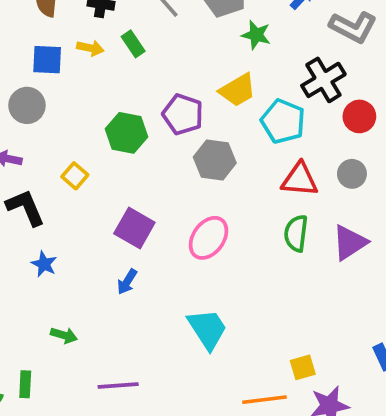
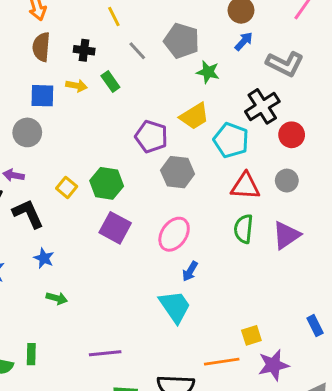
green hexagon: (126, 133) -> (107, 183), moved
blue arrow: (127, 282) -> (190, 271), moved
green arrow: (64, 335) -> (57, 298), moved

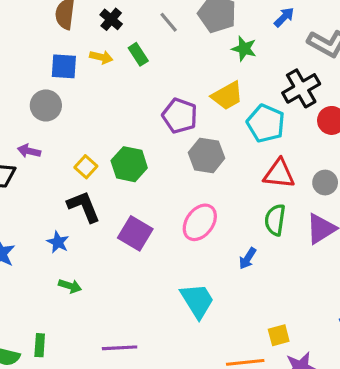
black cross: (84, 50) -> (111, 19), turned 30
gray circle: (287, 181) -> (325, 183), moved
black L-shape: (28, 214) -> (84, 207), moved
purple square: (115, 228) -> (135, 233), moved
blue arrow: (190, 271) -> (247, 258), moved

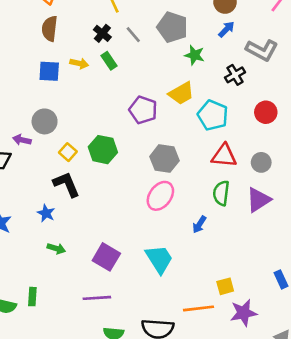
black cross: (111, 19) -> (102, 33), moved
black cross: (301, 88) -> (235, 75), moved, size x0.7
gray circle: (46, 105) -> (45, 121), moved
gray hexagon: (206, 155) -> (164, 159), moved
purple square: (135, 233) -> (106, 257), moved

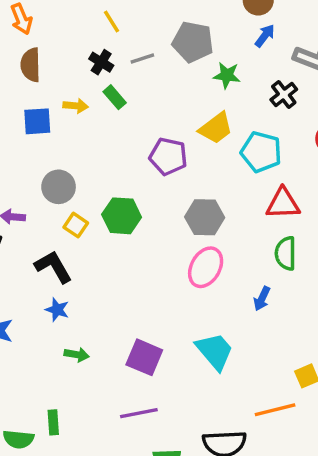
gray line: (133, 35) -> (142, 58), turned -60
gray circle: (45, 121) -> (59, 187), moved
black L-shape: (67, 184) -> (53, 267), moved

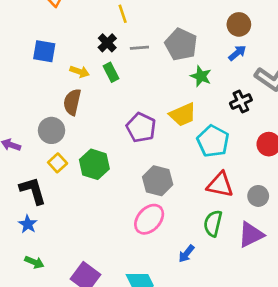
brown semicircle: (31, 65) -> (72, 102), moved
blue square: (37, 121) -> (44, 51), moved

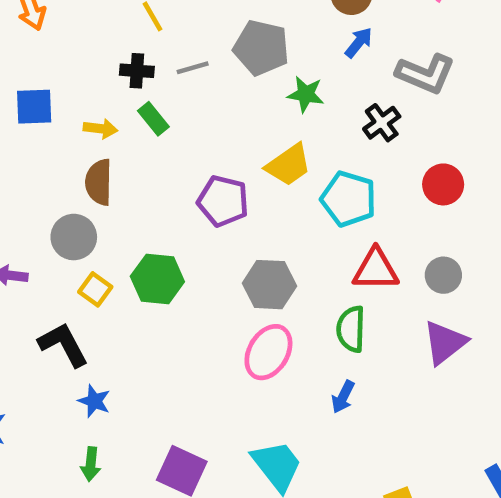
black cross: (107, 43) -> (137, 71), turned -30
green semicircle: (213, 223) -> (351, 329), moved
blue star: (28, 224) -> (94, 401), moved
green arrow: (34, 262) -> (91, 464), turned 84

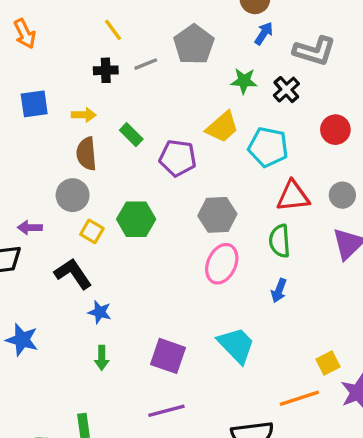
gray pentagon: (261, 48) -> (194, 44), turned 30
green star: (306, 94) -> (244, 81), moved
green rectangle: (153, 119) -> (131, 135), moved

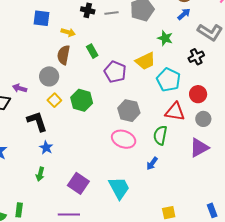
black cross: (286, 90) -> (196, 57), moved
red circle: (335, 130) -> (198, 94), moved
pink ellipse: (222, 264) -> (124, 139), turned 70

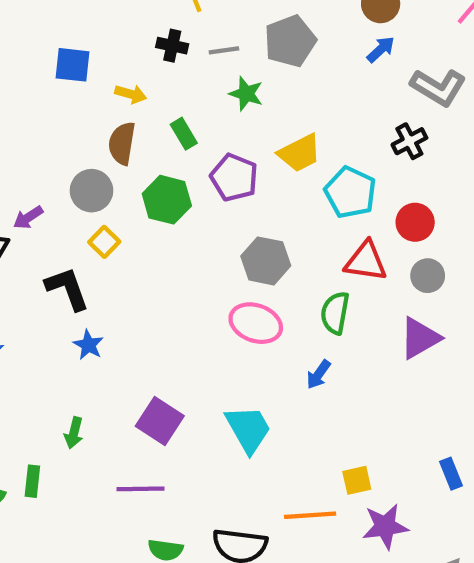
green star: (165, 38) -> (246, 94), moved
purple arrow: (20, 88) -> (28, 218), turned -48
green hexagon: (82, 100) -> (167, 200), moved
green arrow: (40, 174) -> (74, 433), moved

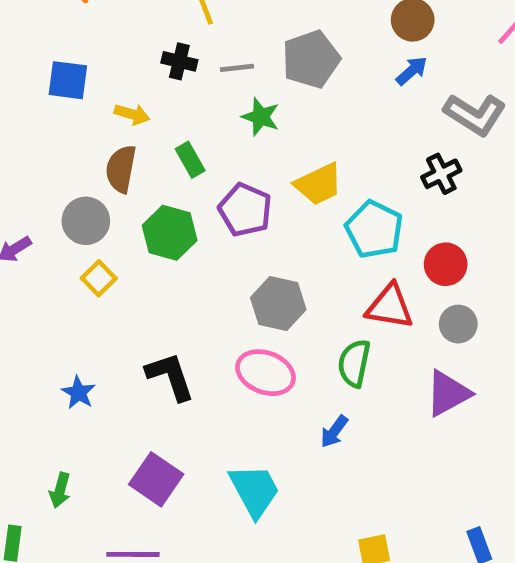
black L-shape: (67, 289) -> (170, 376), moved

